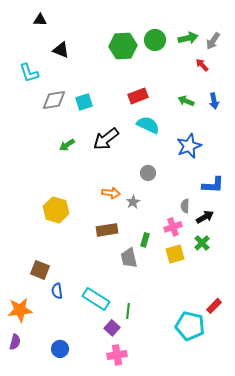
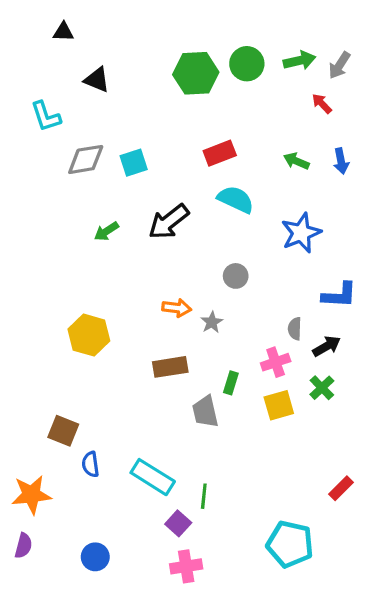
cyan pentagon: (190, 326) -> (290, 544), moved

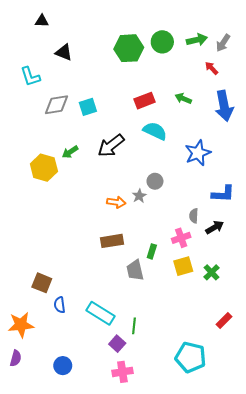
green arrow: (296, 161) -> (183, 98), moved
blue arrow: (341, 161) -> (224, 106), size x1.8
gray star: (212, 322) -> (139, 196), moved
yellow hexagon: (89, 335) -> (44, 168), moved
green cross: (322, 388) -> (212, 272), moved

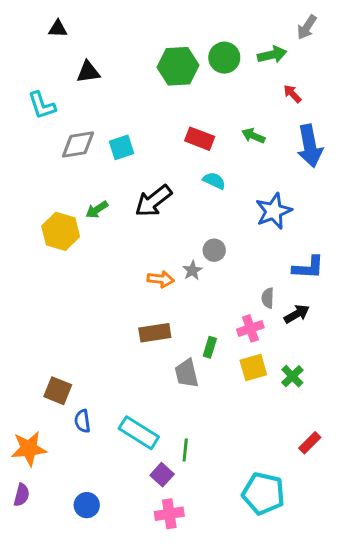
gray arrow: (223, 43) -> (307, 27), moved
black triangle: (64, 52) -> (88, 72), turned -30
red rectangle: (144, 101) -> (200, 139), turned 42
cyan semicircle: (155, 131) -> (214, 181), size x0.7

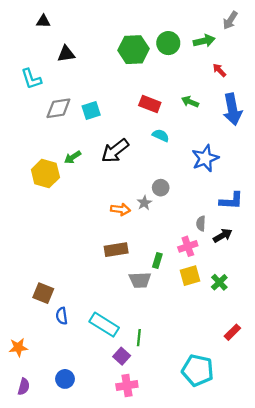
gray trapezoid: (187, 373) -> (140, 280), turned -80
orange star: (29, 449) -> (18, 347), moved, size x0.7
purple semicircle: (22, 495) -> (24, 387), moved

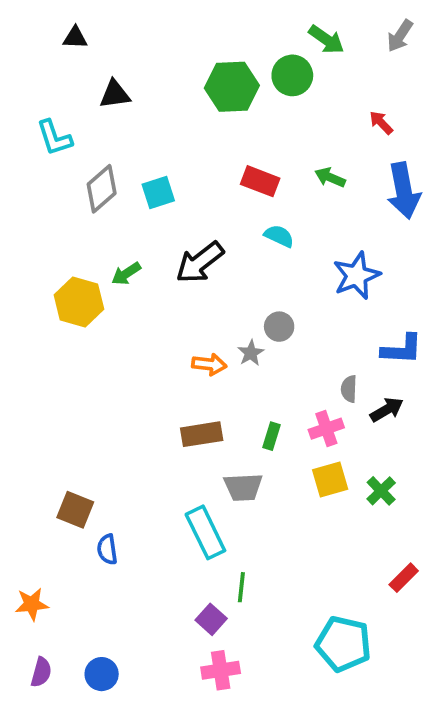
green arrow: (204, 41) -> (326, 40), moved, turned 48
gray diamond: (58, 108) -> (102, 189), turned -32
green rectangle: (157, 260) -> (272, 436), moved
cyan rectangle: (104, 325) -> (205, 532), moved, turned 32
blue circle: (65, 379) -> (102, 674), moved

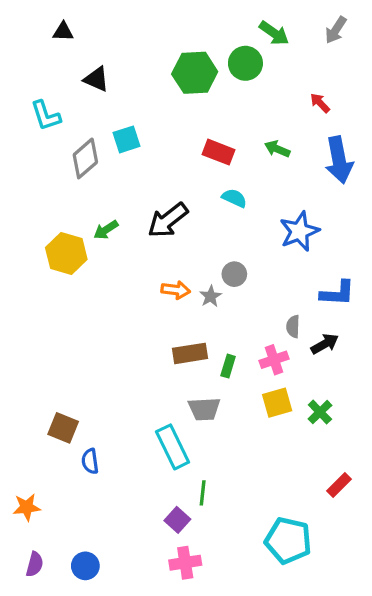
black triangle: (115, 94) -> (96, 79), turned 32
cyan square: (158, 193) -> (127, 139), moved
orange arrow: (209, 364) -> (176, 290), moved
brown rectangle: (202, 434) -> (190, 353), moved

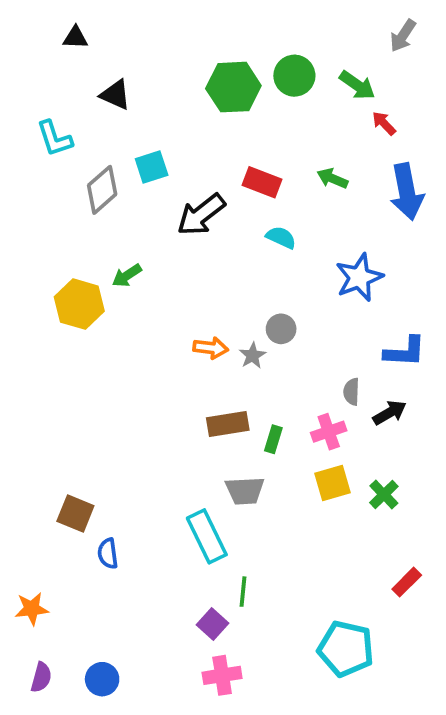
green arrow: (274, 33) -> (357, 85), moved
black arrow: (168, 220) -> (201, 215), moved

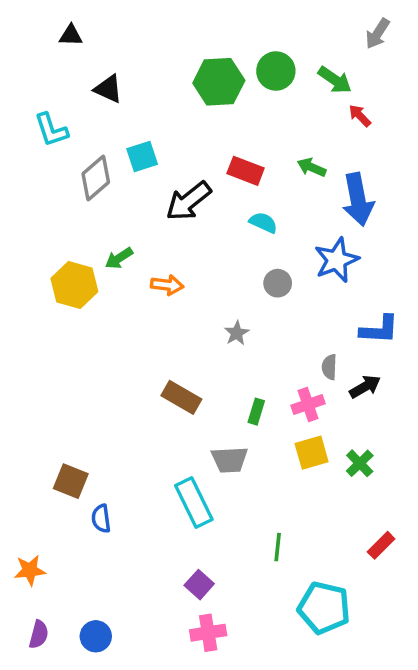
blue arrow: (407, 192) -> (358, 199), moved
gray circle: (281, 329) -> (278, 283), moved
orange arrow: (211, 348) -> (167, 285), moved
brown rectangle: (228, 424) -> (181, 397), moved, turned 39
green line: (243, 592) -> (278, 547), moved

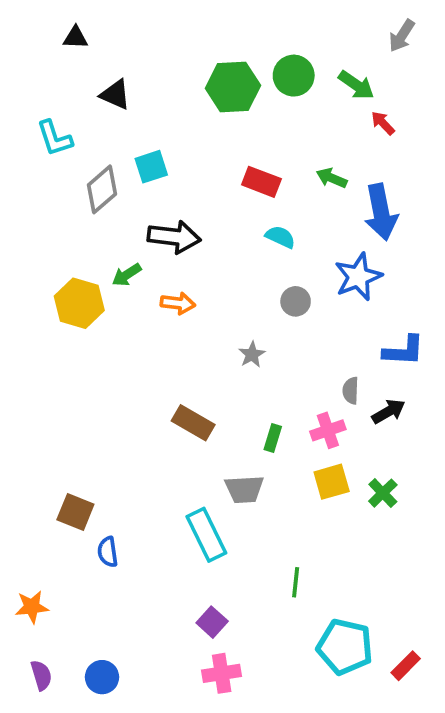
black arrow: (188, 201) -> (174, 237), moved, turned -135
red rectangle: (381, 545) -> (406, 666), moved
purple semicircle: (39, 634) -> (41, 675), turned -32

